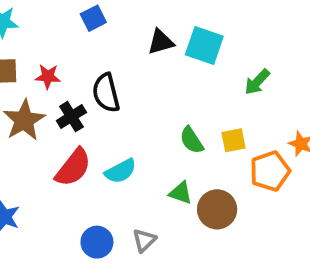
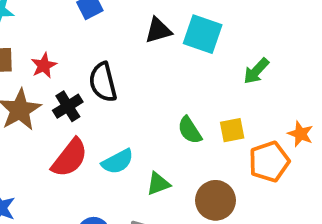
red star: (48, 76) -> (44, 66), turned -30
green triangle: (181, 193) -> (158, 184), moved, turned -40

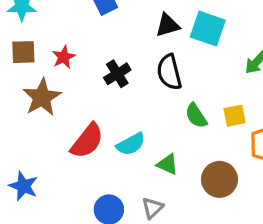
black semicircle: (103, 82) -> (169, 72), moved
black cross: (68, 106) -> (117, 74), moved
green triangle: (158, 184) -> (168, 164), turned 45

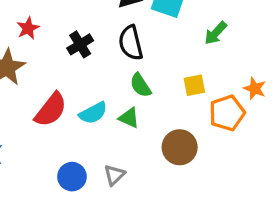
green semicircle: (196, 116) -> (140, 85), moved
green triangle: (168, 164) -> (129, 118), moved

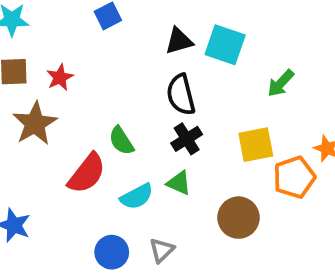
black cross: (80, 44) -> (187, 139), moved
green semicircle: (140, 85) -> (121, 141), moved
yellow square: (194, 85) -> (256, 145), size x1.4
cyan semicircle: (93, 113) -> (137, 196), moved

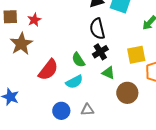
green semicircle: (121, 141) -> (78, 60), moved
green triangle: (179, 183) -> (108, 73), moved
gray triangle: (162, 250) -> (87, 110), turned 40

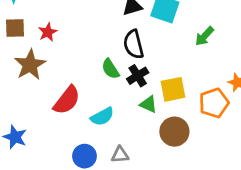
yellow square: (136, 55) -> (173, 89), moved
green semicircle: (78, 60) -> (110, 69), moved

